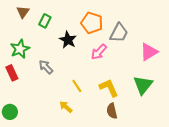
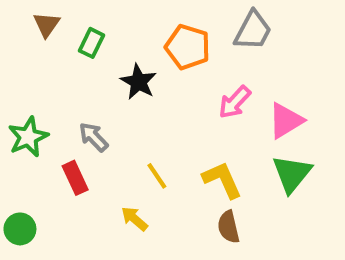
gray trapezoid: (119, 33) -> (253, 31), moved
green star: (20, 49) -> (28, 137), moved
pink arrow: (99, 52) -> (235, 102), moved
pink triangle: (149, 52) -> (286, 121), moved
red rectangle: (12, 73) -> (75, 178), moved

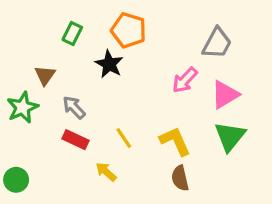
brown triangle: (47, 25) -> (45, 75), moved
gray trapezoid: (253, 31) -> (217, 43), moved
orange pentagon: (188, 47) -> (129, 30), moved
red rectangle: (75, 178) -> (76, 140), moved, turned -40

